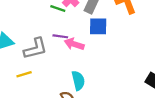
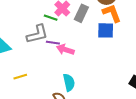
blue square: (98, 26) -> (106, 30), moved
gray L-shape: (35, 49) -> (37, 34), moved

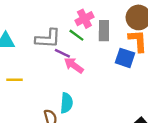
gray rectangle: (81, 13) -> (104, 31), turned -42
green line: (51, 18) -> (76, 35), moved

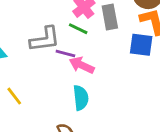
yellow line: (14, 80) -> (14, 96), turned 63
cyan semicircle: (66, 103) -> (81, 98), moved

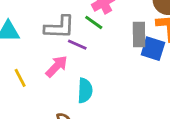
gray rectangle: (110, 17) -> (139, 34), moved
pink arrow: (82, 65) -> (57, 66), moved, turned 100

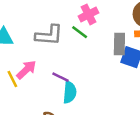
purple line: (77, 45) -> (61, 77), moved
pink arrow: (57, 66) -> (26, 70), moved

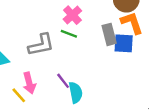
pink arrow: (26, 70) -> (29, 83), turned 135
purple line: (61, 77) -> (63, 81), turned 42

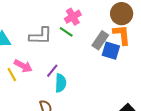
gray rectangle: (109, 34) -> (100, 40), turned 36
purple line: (63, 81) -> (52, 71), turned 64
pink arrow: (29, 83) -> (23, 66), turned -60

